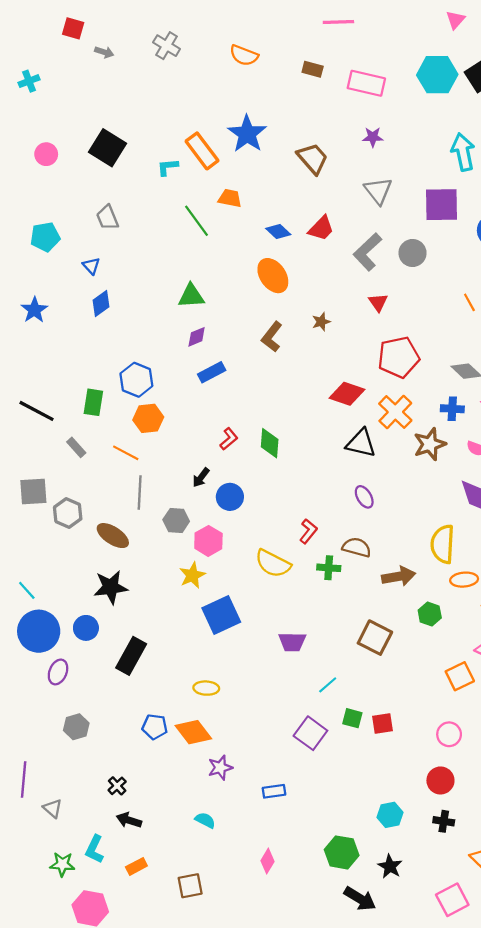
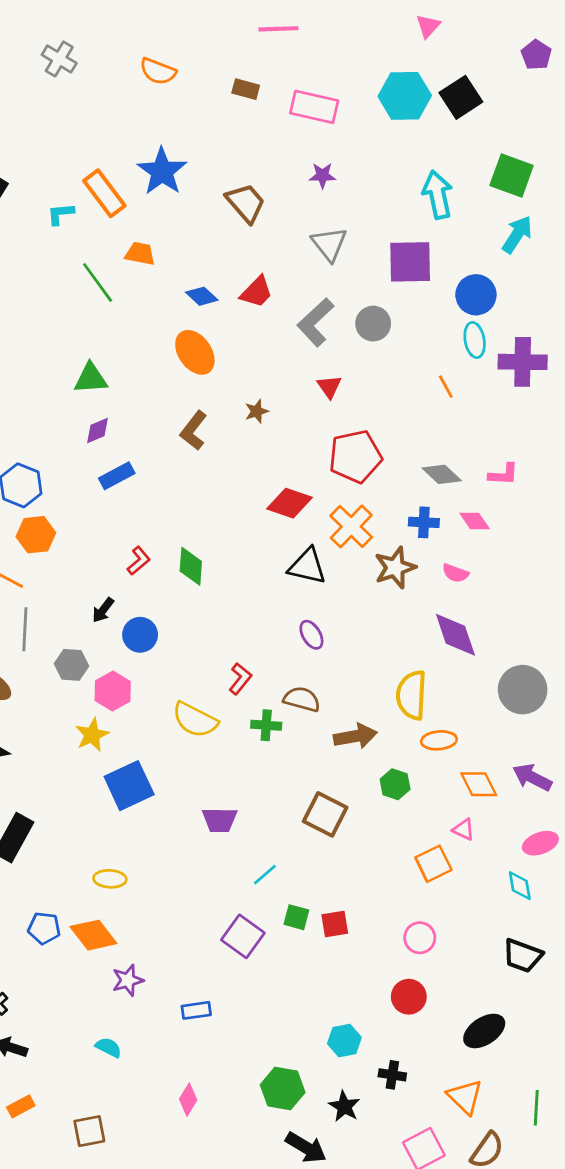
black cross: (444, 821) -> (392, 1075), moved

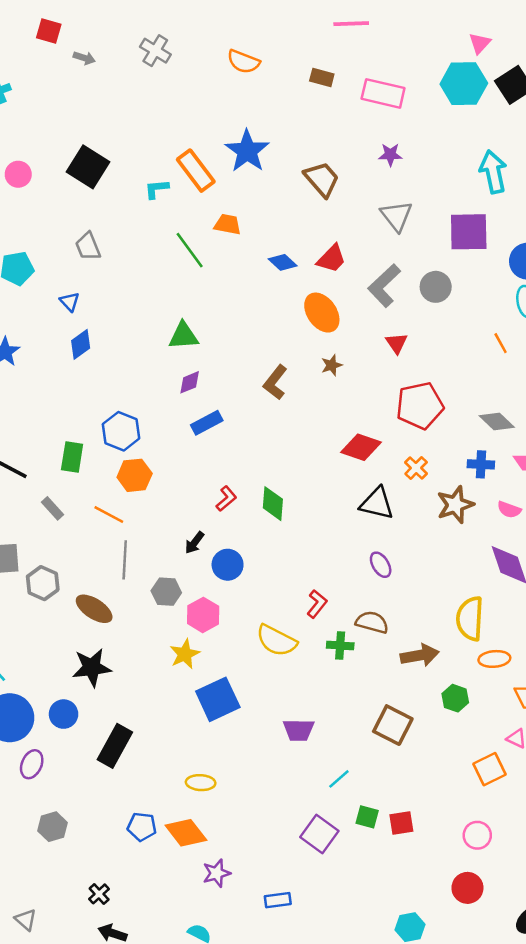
pink triangle: (428, 26) -> (480, 43), moved
orange ellipse: (195, 352) -> (322, 313), moved
orange cross: (351, 526) -> (416, 468), size x0.6

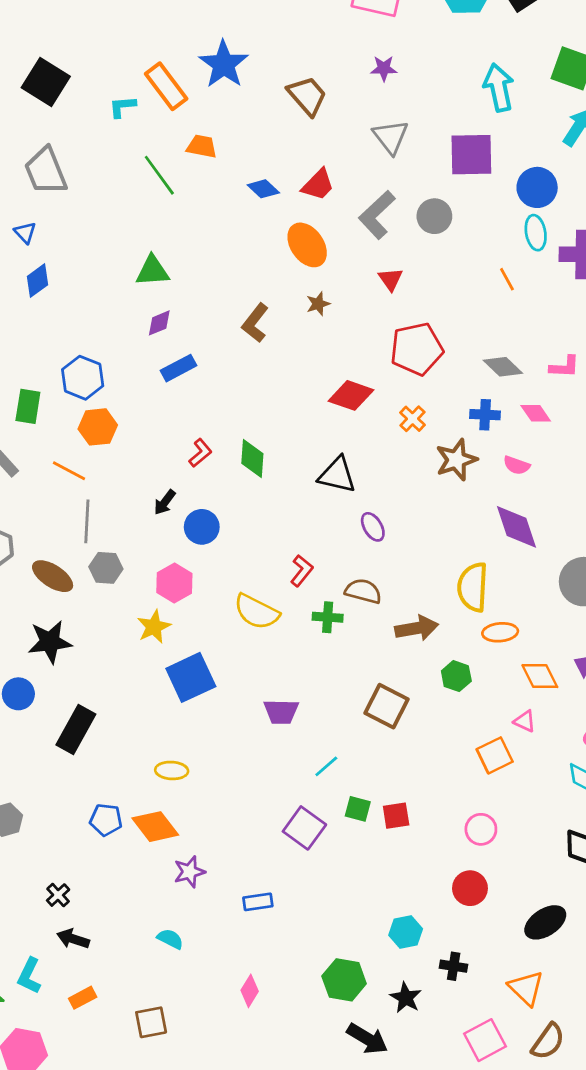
gray trapezoid: (88, 246) -> (46, 171), size x1.5
black triangle: (377, 504) -> (337, 475), moved
gray hexagon: (166, 592) -> (106, 568), moved

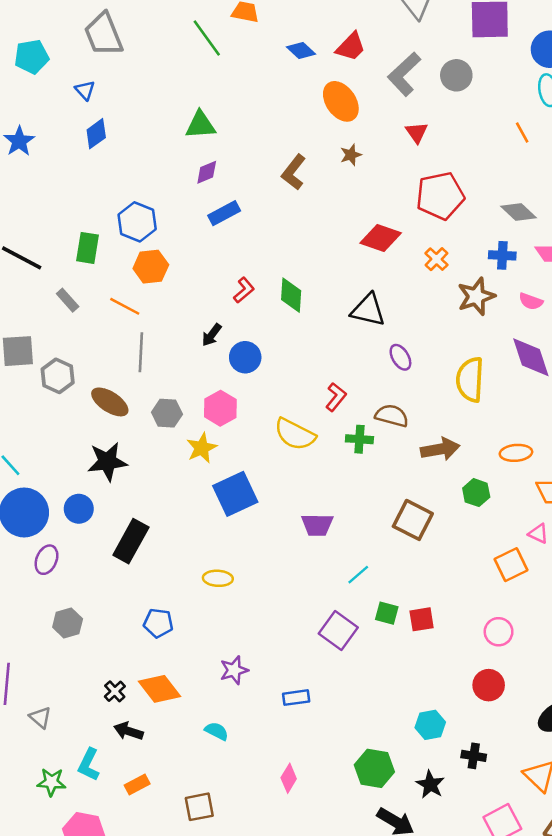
gray hexagon: (106, 568) -> (167, 413), moved
yellow semicircle: (473, 587) -> (470, 380), moved
orange diamond: (155, 827) -> (159, 689), moved

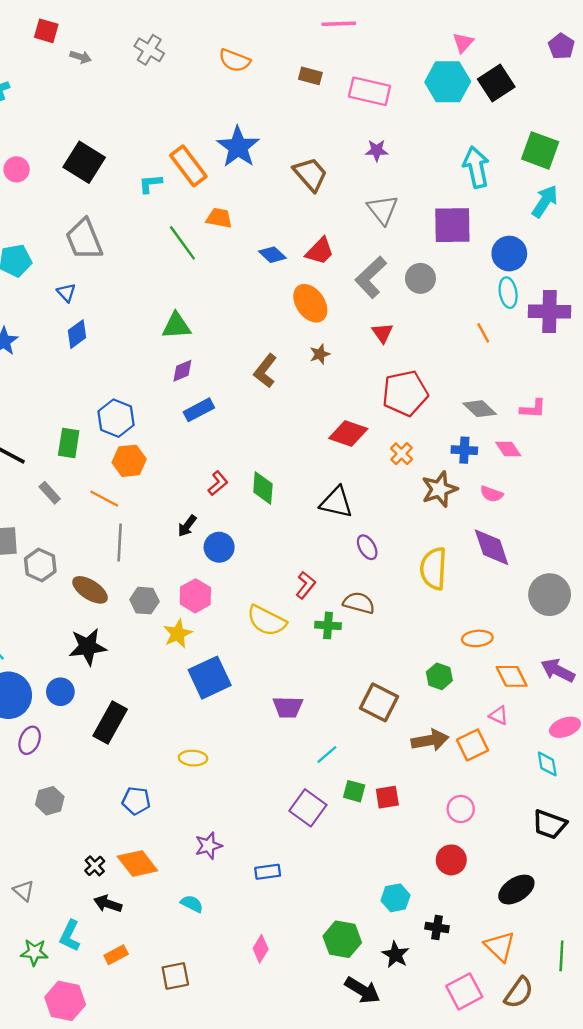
brown arrow: (440, 449) -> (430, 740), moved

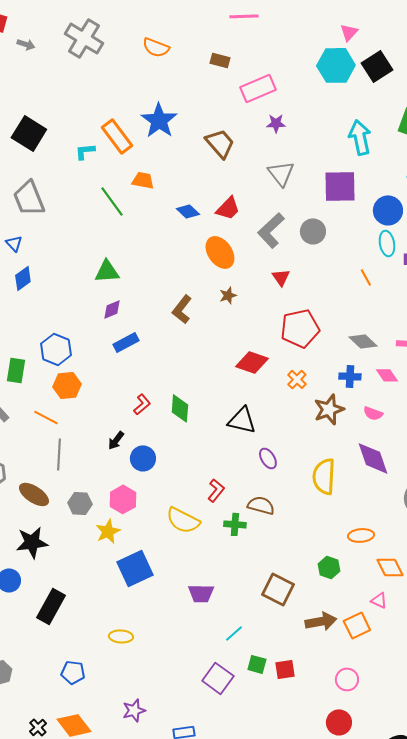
gray cross: (149, 50) -> (84, 38), size x1.5
pink rectangle: (370, 91) -> (258, 88), moved, turned -36

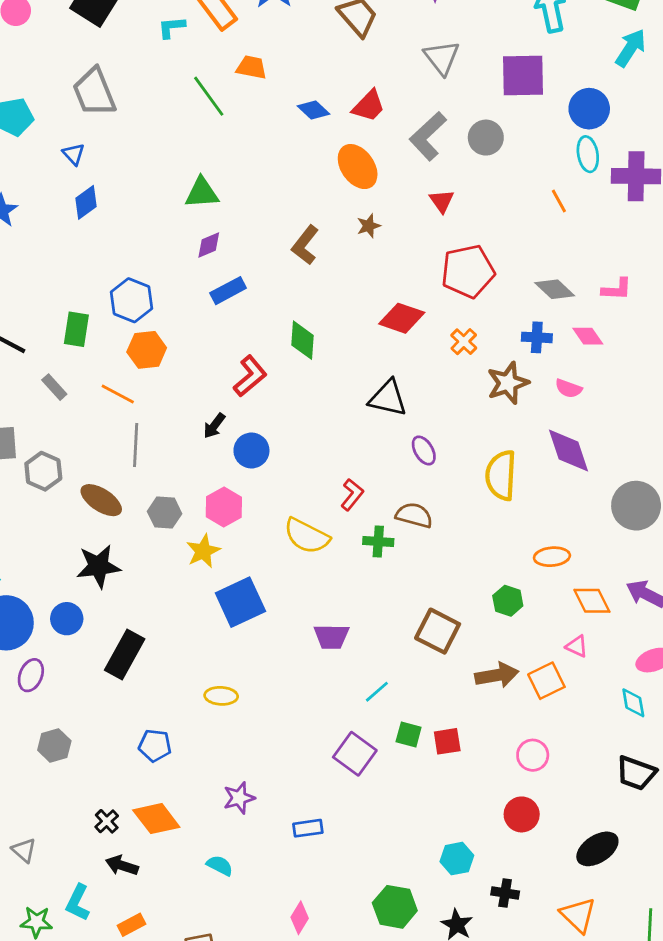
red L-shape: (142, 404) -> (250, 376), size x1.4
green diamond: (180, 408) -> (302, 340), moved

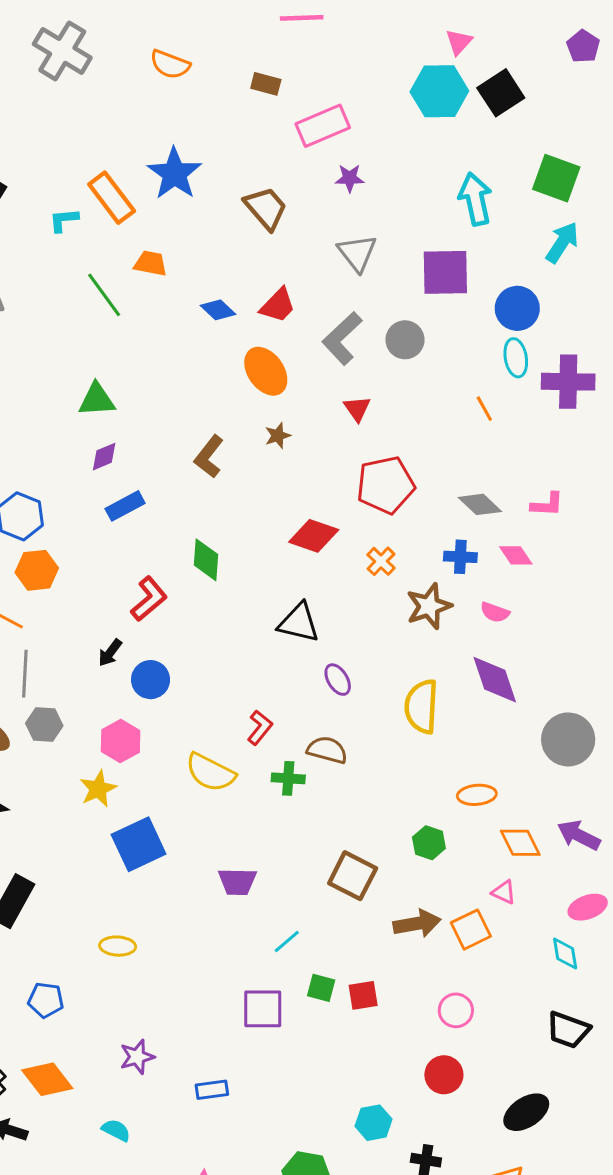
gray hexagon: (165, 513) -> (44, 724), moved
purple square: (355, 754) -> (263, 1009), turned -36

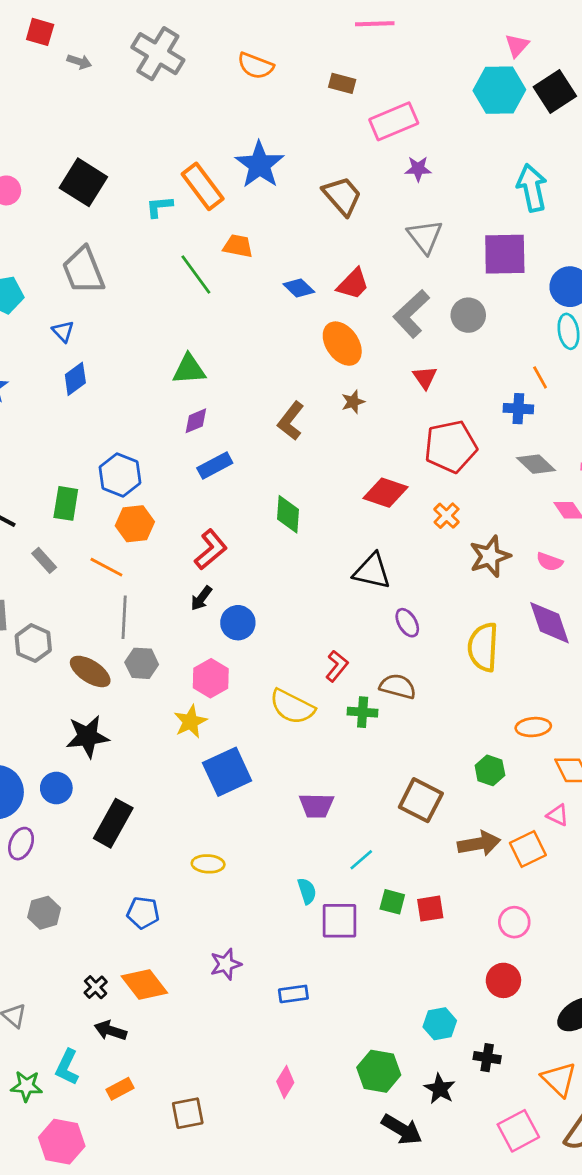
blue cross: (460, 557) -> (518, 409), moved
red L-shape: (149, 599) -> (211, 550), moved
cyan semicircle: (116, 1130) -> (307, 891), moved, turned 45

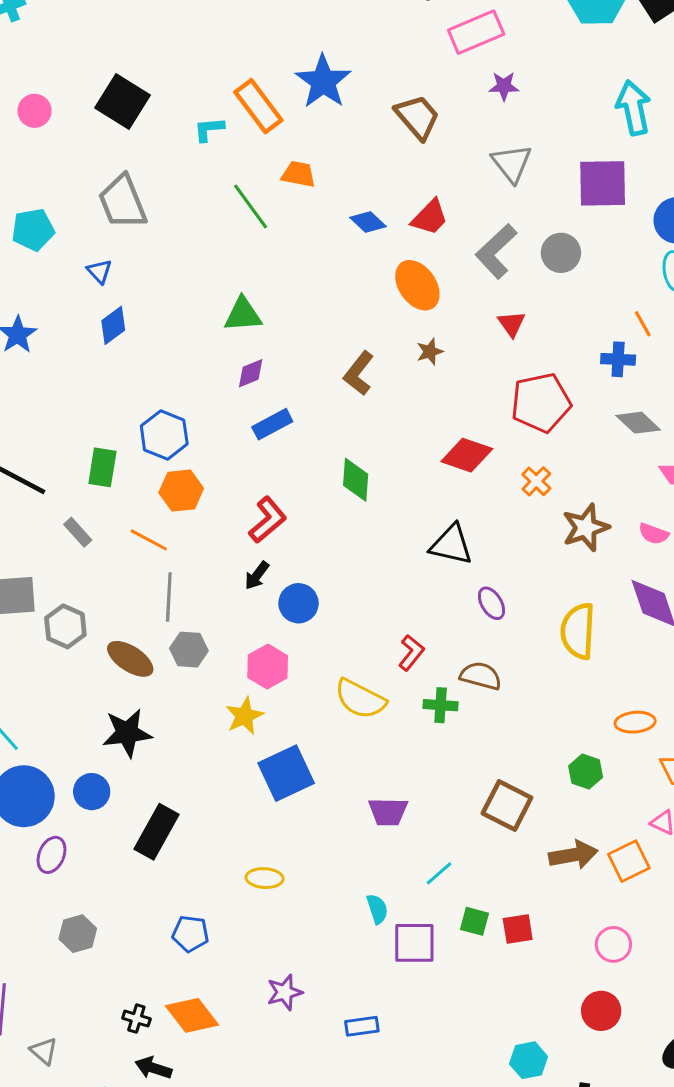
black cross: (96, 987) -> (136, 1019), turned -30

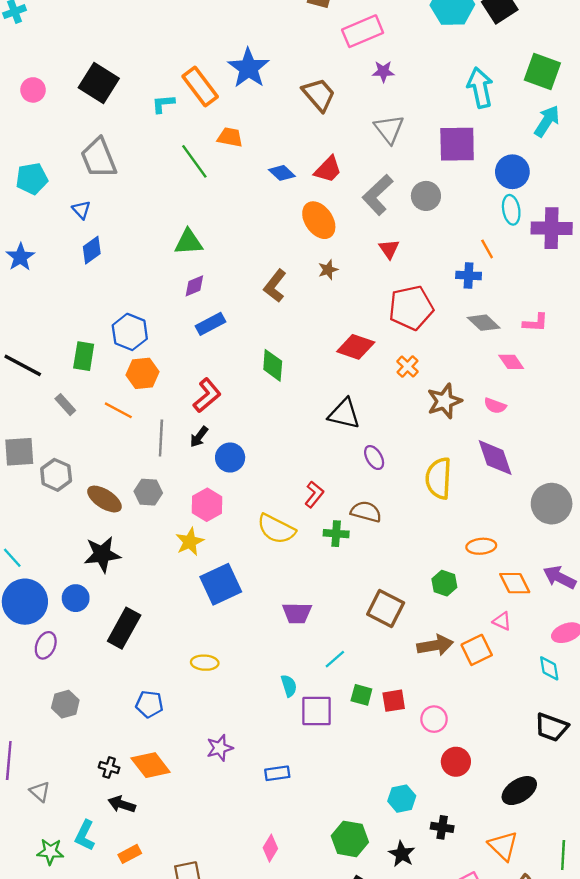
gray line: (169, 597) -> (161, 438), moved
pink circle: (613, 944) -> (434, 719), moved

